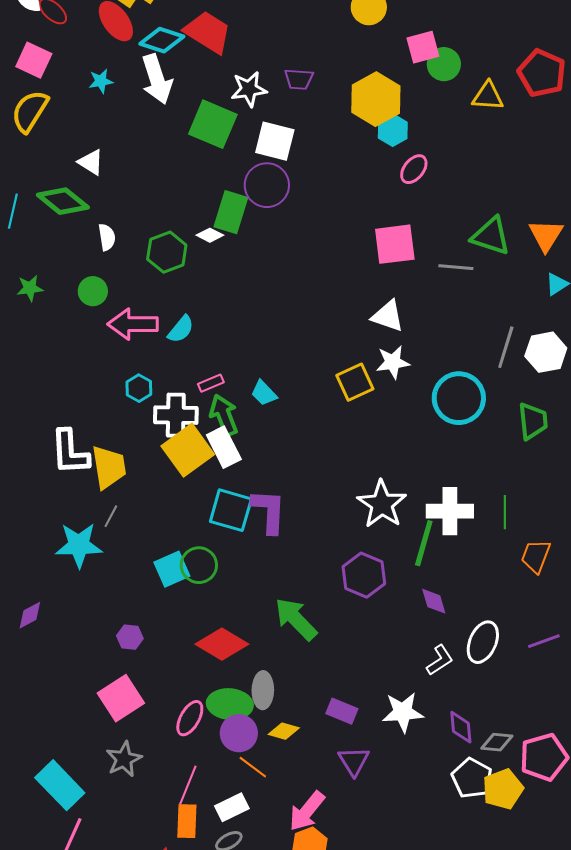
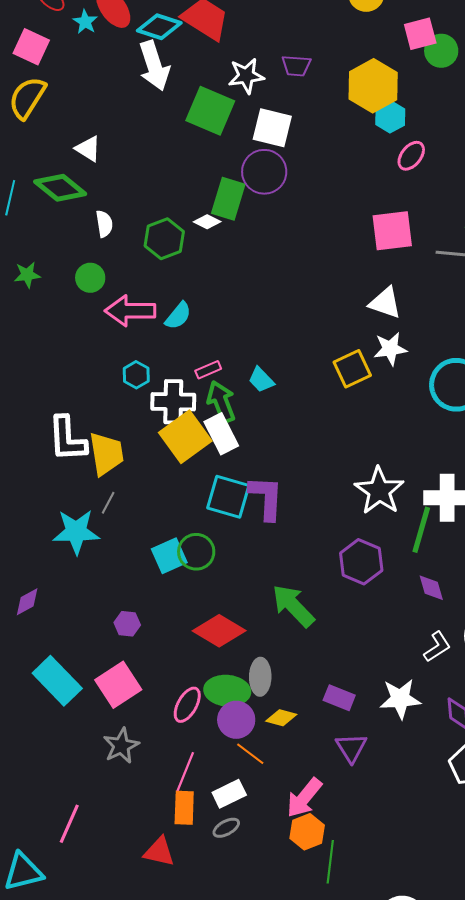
cyan star: (101, 81) -> (85, 22), moved, turned -30
cyan rectangle: (60, 785) -> (57, 681), moved

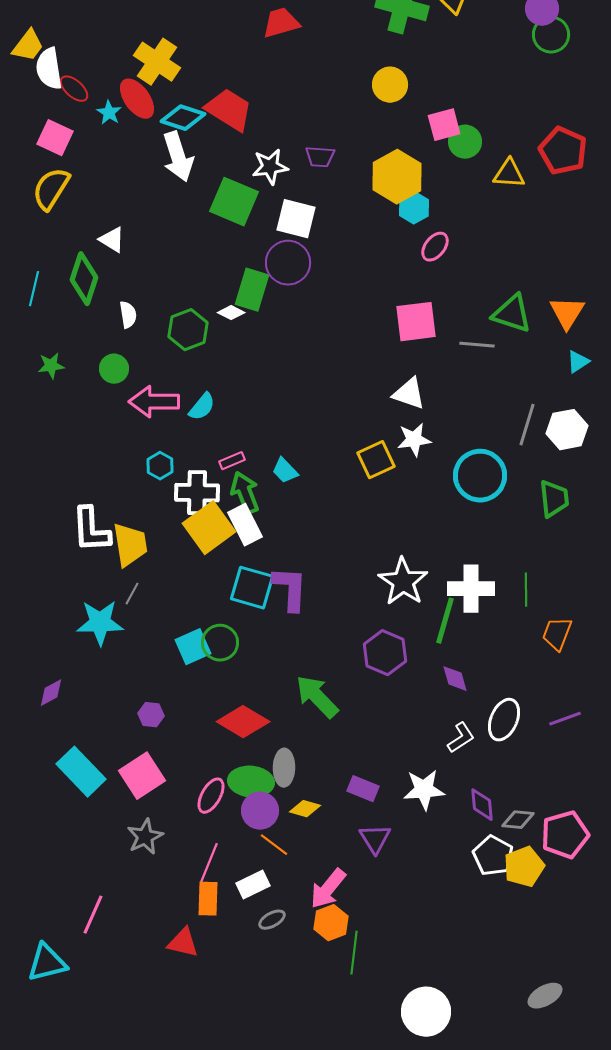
green diamond: (60, 188) -> (84, 279), turned 69
gray ellipse: (226, 828) -> (272, 920), moved

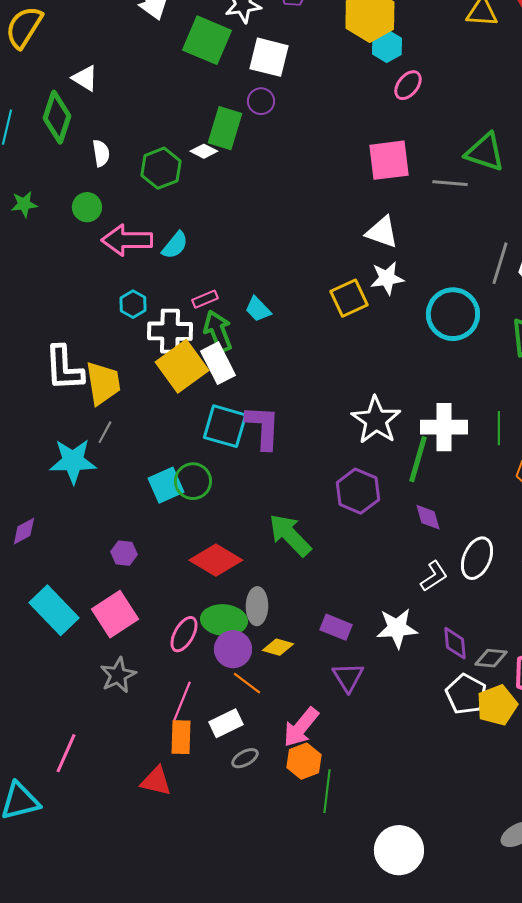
purple circle: (288, 263) -> (261, 101), size x0.6

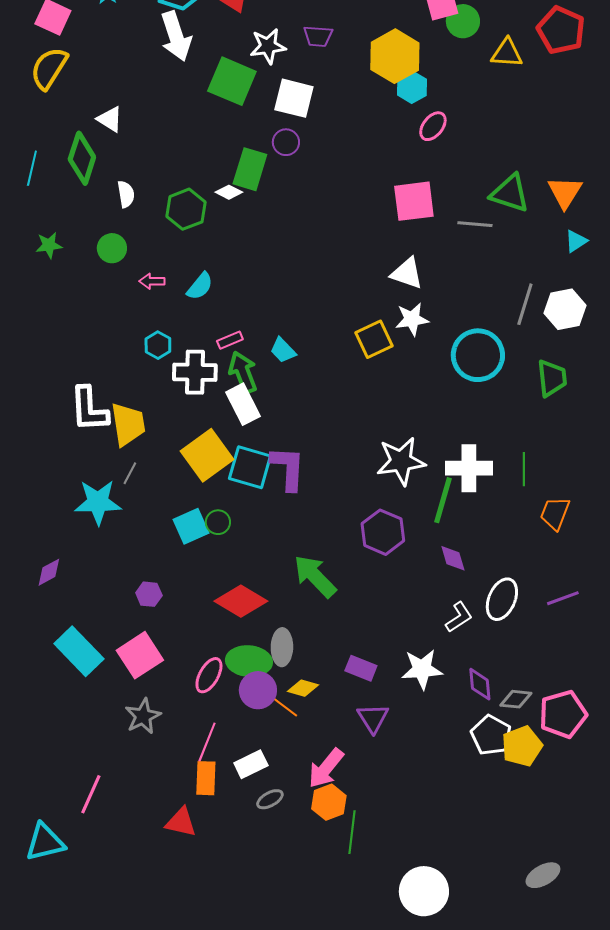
pink arrow: (127, 240) -> (152, 281), size x0.5
yellow square: (182, 366) -> (207, 455), moved
white star: (376, 420) -> (401, 461), turned 30
green circle: (193, 481) -> (218, 522), size x0.7
orange line: (247, 683) -> (284, 706), moved

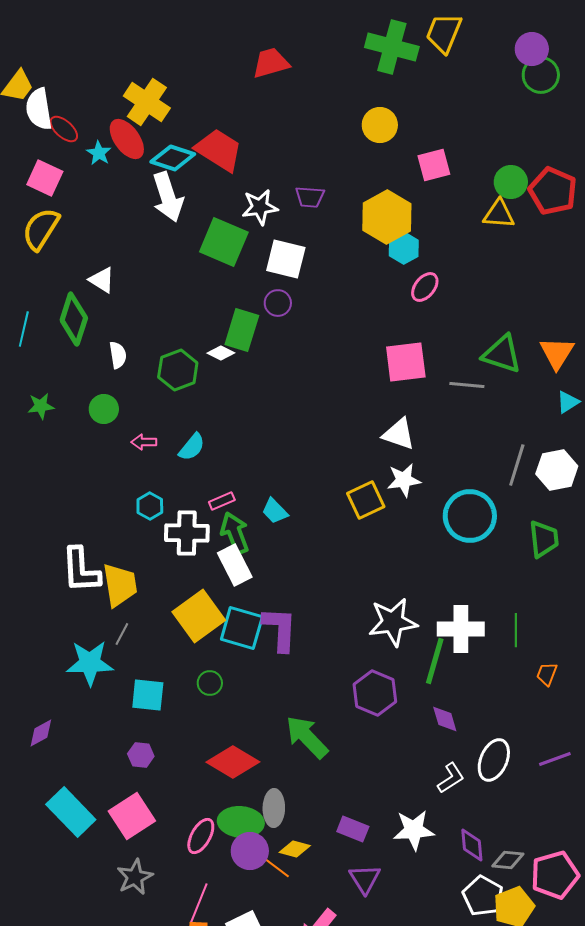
green circle: (463, 21) -> (511, 182), moved
orange trapezoid: (555, 513) -> (547, 674), size x0.7
cyan square: (191, 526) -> (148, 695), moved, turned 30

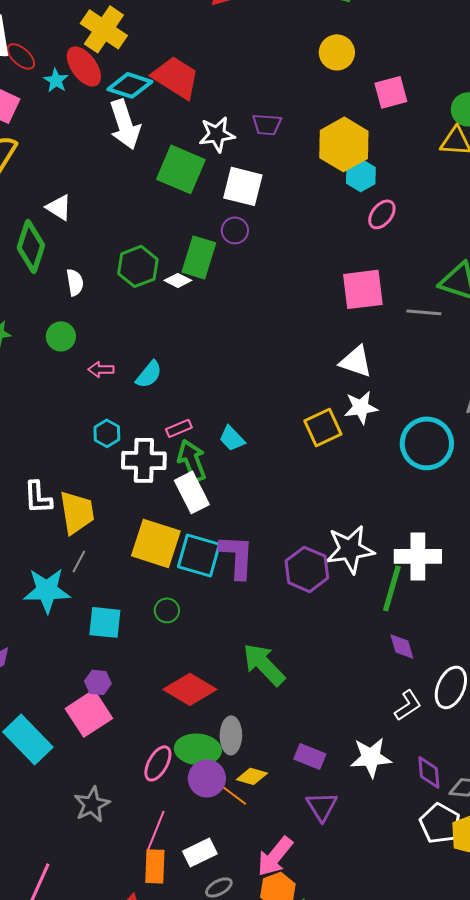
green hexagon: (178, 370) -> (138, 266), moved
white L-shape: (81, 570) -> (38, 497), size x0.7
yellow square: (199, 616) -> (156, 543), turned -36
purple hexagon: (375, 693) -> (307, 569), moved
pink square: (132, 816) -> (89, 713), moved

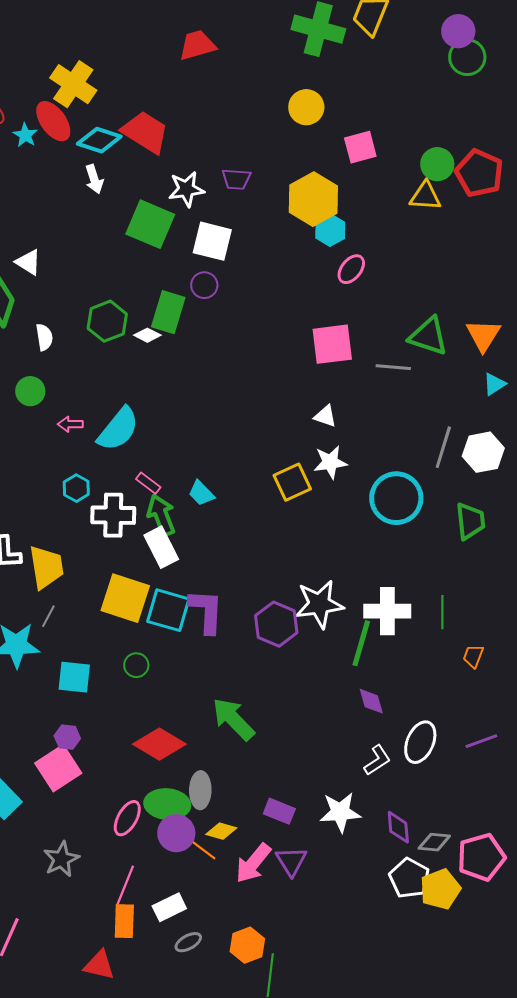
white arrow: (125, 124) -> (94, 179), size x0.6
white triangle: (356, 361) -> (325, 416), size x0.7
cyan semicircle: (149, 374) -> (118, 429), size x1.6
pink rectangle: (179, 428) -> (148, 483), turned 60
pink arrow: (275, 856) -> (253, 863), moved

